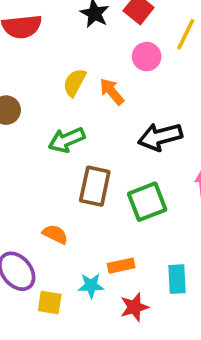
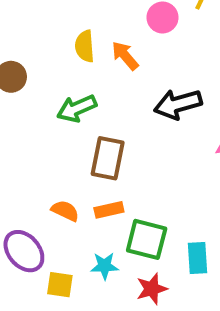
yellow semicircle: (74, 83) -> (85, 46), turned -32
green square: (147, 202) -> (147, 239), moved, turned 36
orange rectangle: (121, 266) -> (109, 210), moved

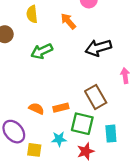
yellow semicircle: (85, 46) -> (32, 14), moved
brown rectangle: (108, 158) -> (96, 97), moved, turned -40

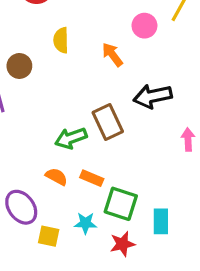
green arrow: (42, 51) -> (71, 138), moved
brown rectangle: (96, 97) -> (108, 122), moved
orange rectangle: (61, 108) -> (92, 178), turned 32

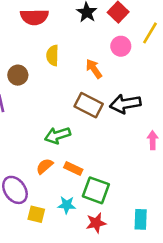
brown rectangle: (108, 122) -> (89, 105), moved, turned -40
orange semicircle: (56, 177) -> (45, 166), turned -72
cyan rectangle: (161, 221) -> (141, 219), moved

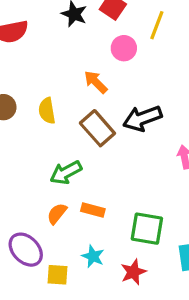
yellow semicircle: (53, 55) -> (47, 111), moved
brown rectangle: (89, 105) -> (97, 128), turned 32
green square: (96, 190) -> (147, 229), moved
cyan star: (67, 205) -> (93, 256), turned 30

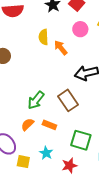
yellow semicircle: (47, 111) -> (43, 37), moved
brown rectangle: (97, 128) -> (68, 100), moved
green arrow: (66, 173) -> (36, 100), turned -30

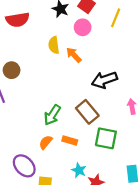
pink circle: (80, 29) -> (83, 27), moved
green square: (81, 140) -> (106, 138), moved
cyan star: (46, 153) -> (79, 170), moved

